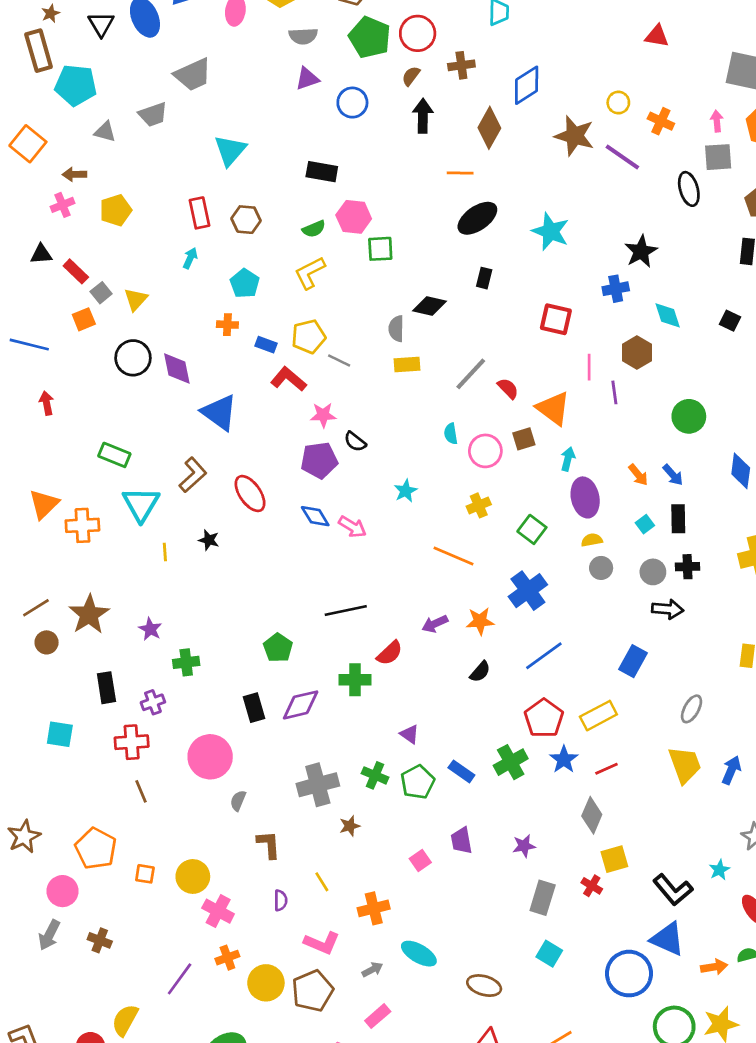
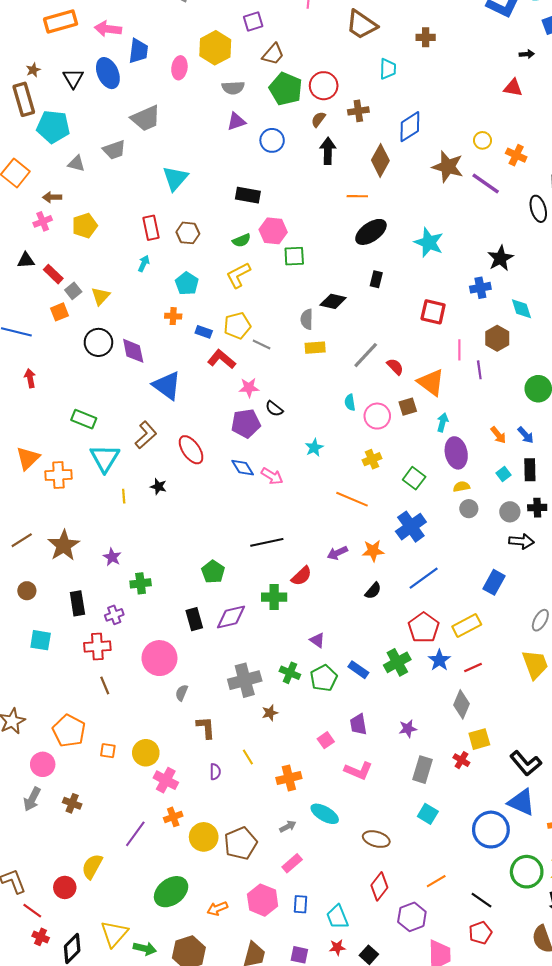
brown circle: (47, 642) -> (27, 591), moved
pink L-shape: (322, 943) -> (358, 771), moved

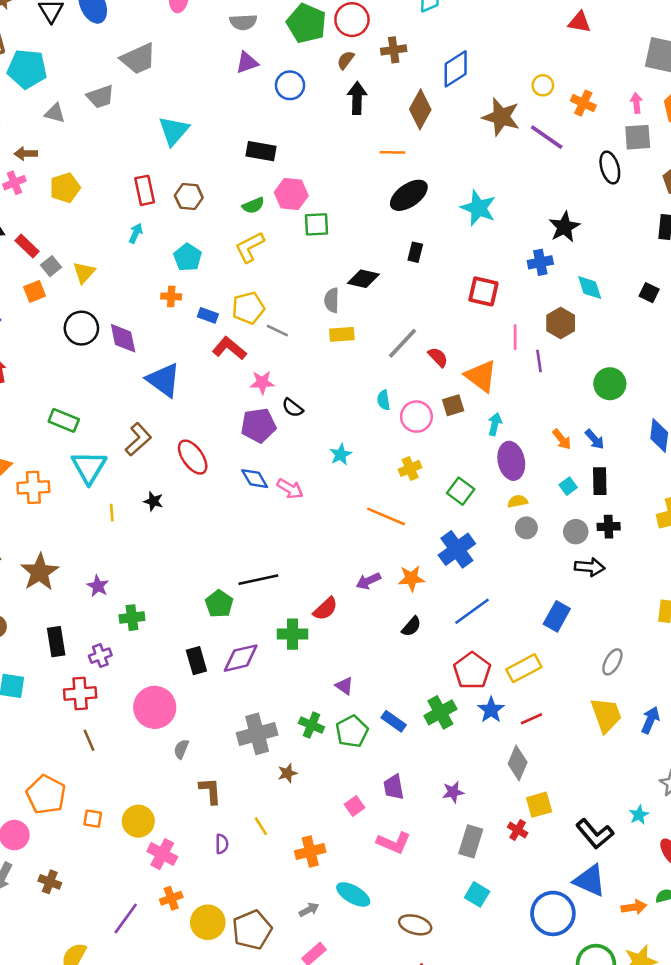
black line: (267, 542) -> (258, 580), moved

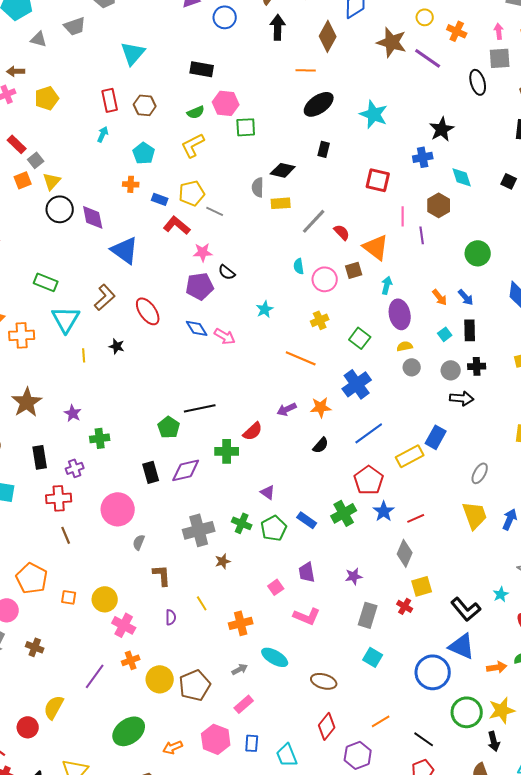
yellow triangle: (84, 272) -> (52, 181), moved
yellow rectangle: (342, 334) -> (281, 203), moved
yellow rectangle: (524, 668) -> (410, 456), moved

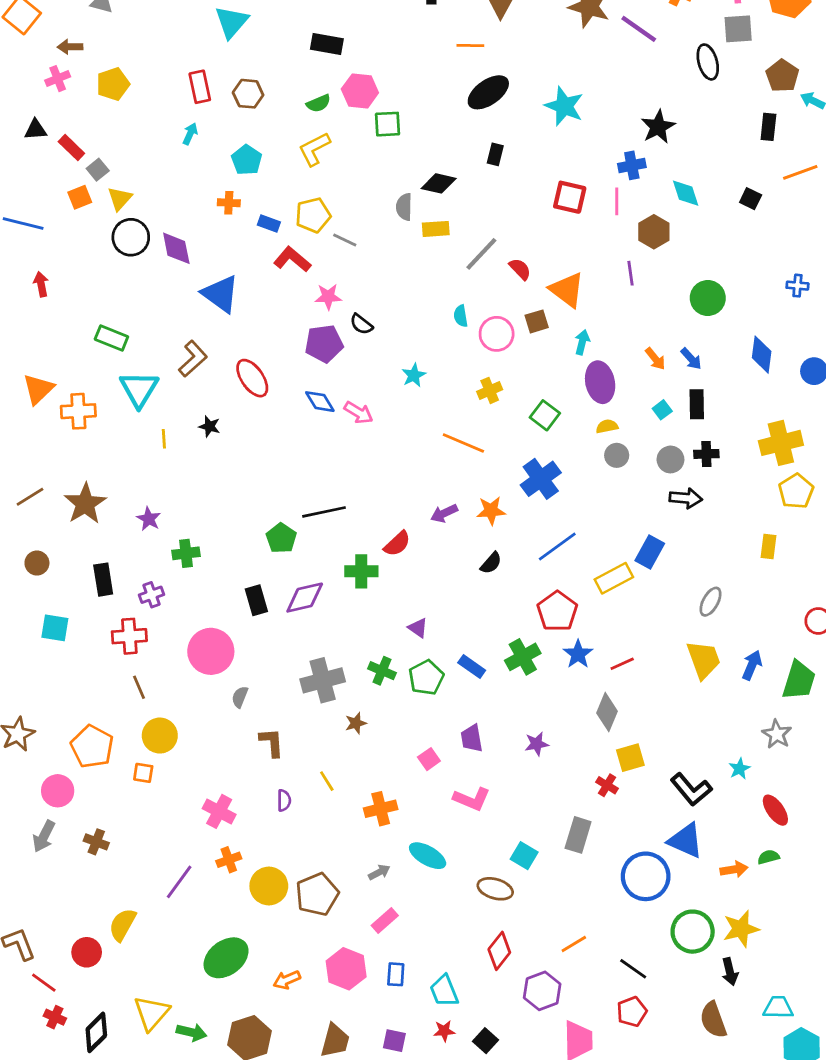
pink line: (403, 216) -> (617, 201), moved
yellow circle: (105, 599) -> (160, 736), moved
gray rectangle: (368, 615) -> (578, 835), moved
cyan square: (373, 657) -> (524, 856), moved

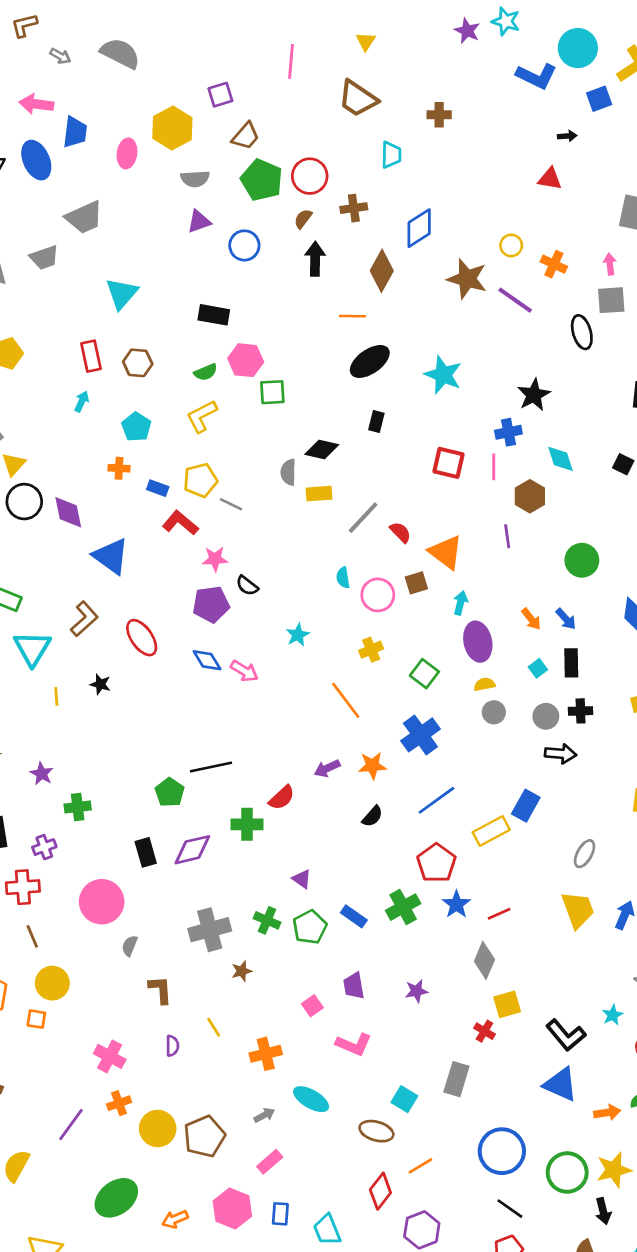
orange line: (463, 443) -> (346, 700), turned 30
blue circle: (646, 876) -> (502, 1151), moved
orange line: (574, 944) -> (420, 1166), moved

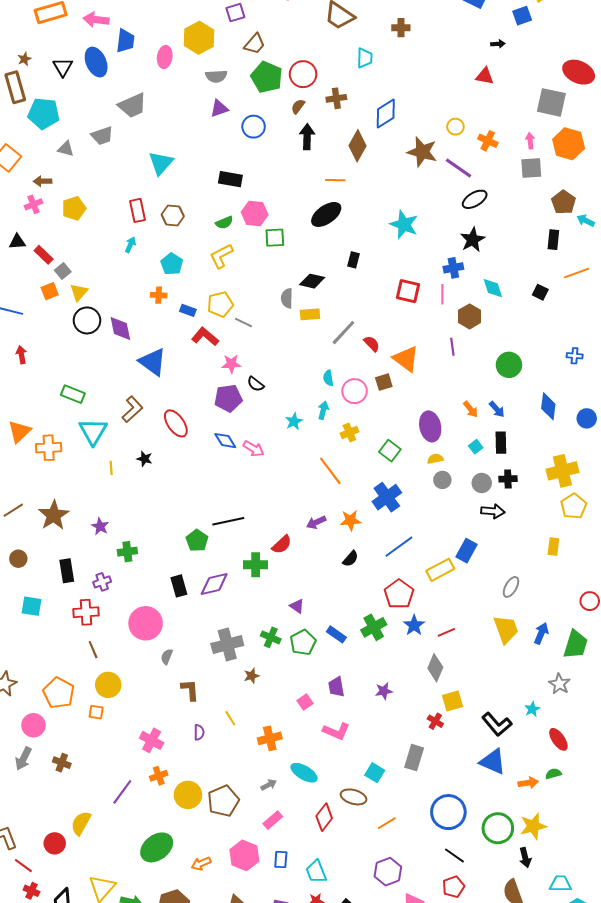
black ellipse: (582, 332) -> (475, 199), moved, turned 75
black ellipse: (370, 361) -> (326, 214), moved
cyan arrow: (460, 603) -> (323, 410), moved
red diamond: (380, 1191) -> (324, 817), moved

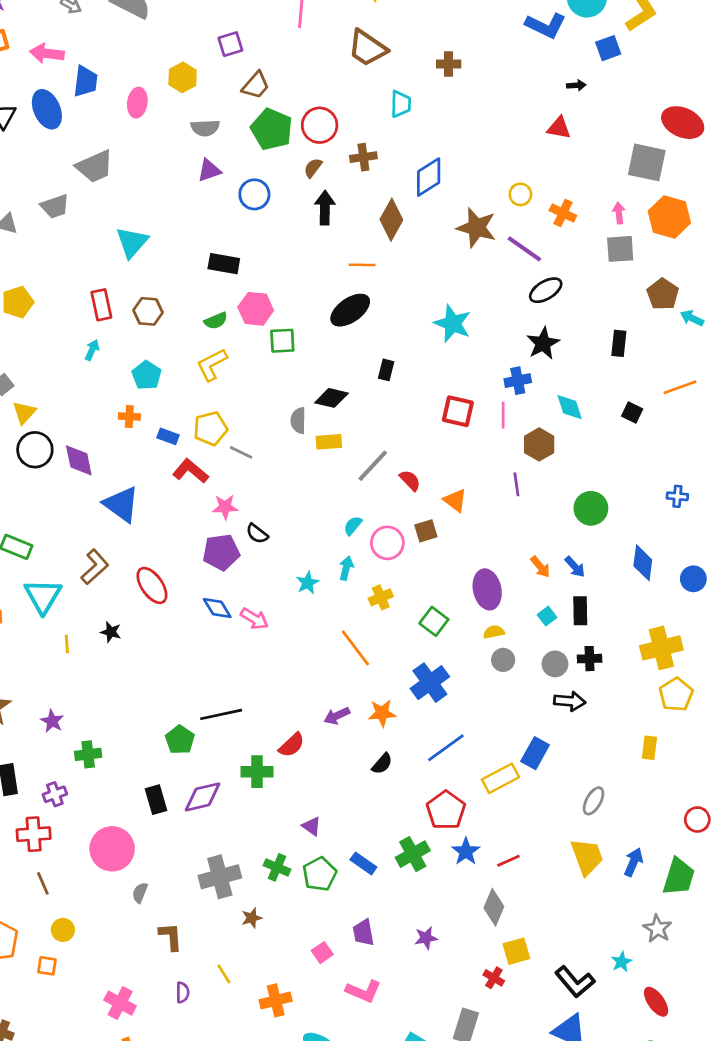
yellow hexagon: (199, 38) -> (183, 77), size x0.7
black rectangle: (553, 240) -> (619, 343), moved
orange triangle: (406, 359) -> (455, 500), size x0.7
cyan semicircle: (328, 378) -> (353, 526), turned 49
yellow circle: (108, 685) -> (63, 930), size x0.7

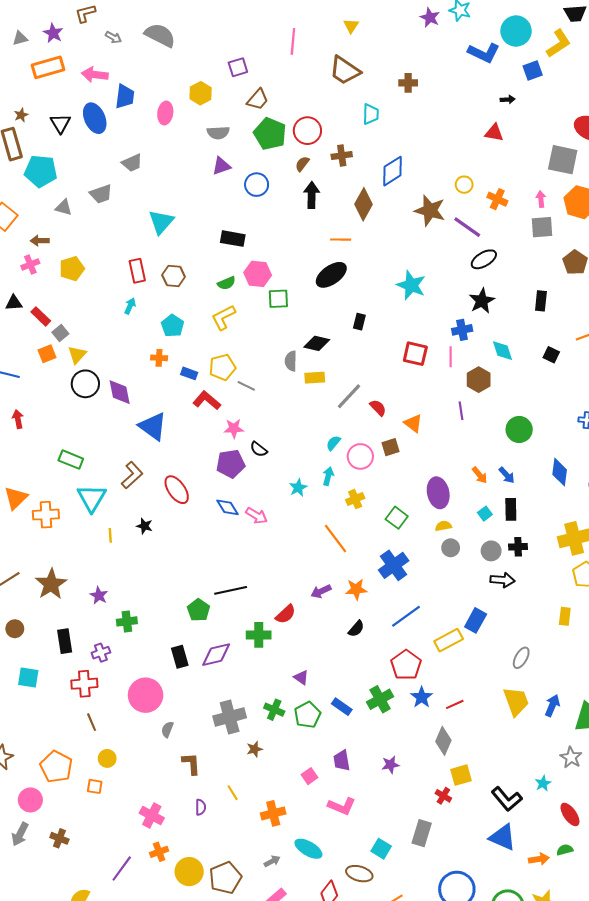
gray trapezoid: (95, 166) -> (132, 163), size x0.7

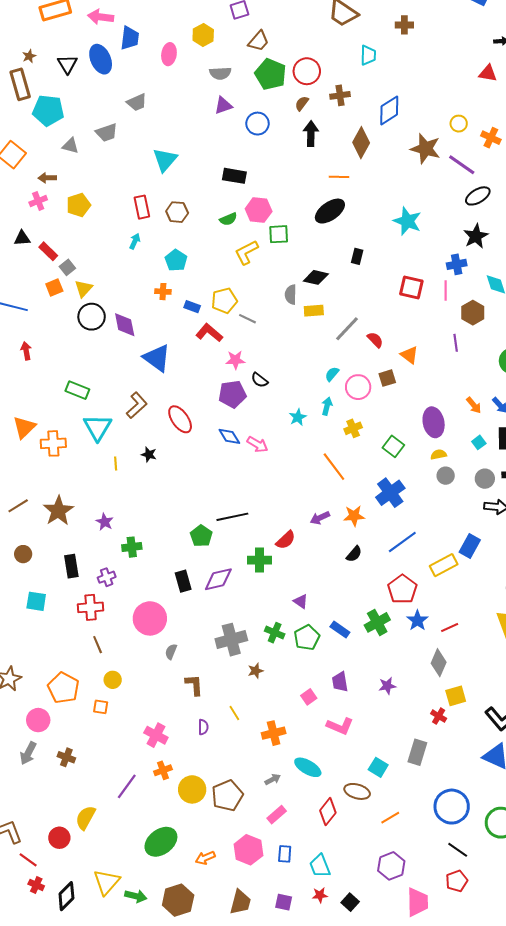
yellow L-shape: (223, 317) -> (246, 252), moved

